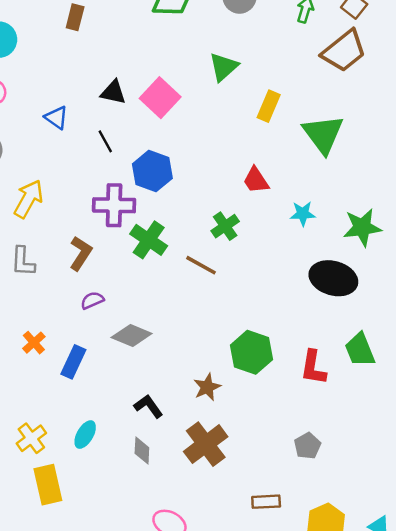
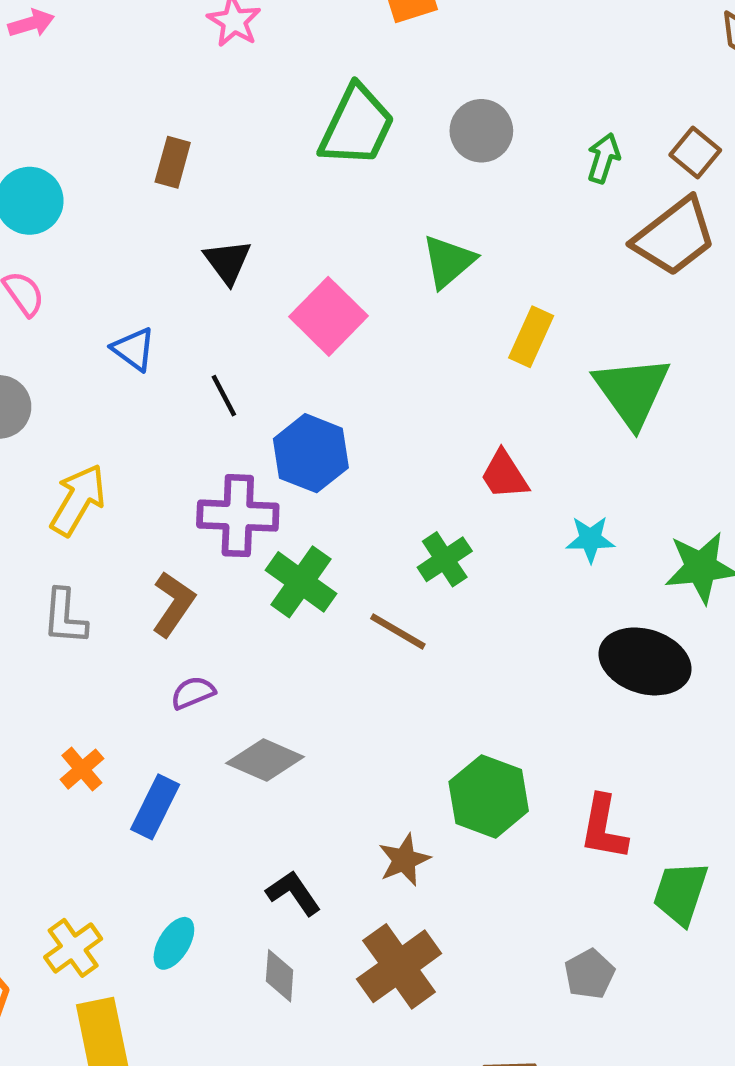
black triangle: (113, 92) -> (228, 262), moved, turned 40
green trapezoid: (360, 350) -> (680, 893), moved, turned 39

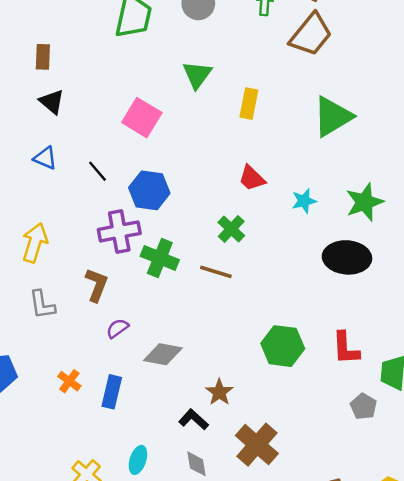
black triangle: (228, 262) -> (52, 102), moved
green triangle: (632, 391) -> (333, 117), moved, turned 48
brown star: (404, 860) -> (219, 392), moved
gray pentagon: (589, 974) -> (364, 406), moved

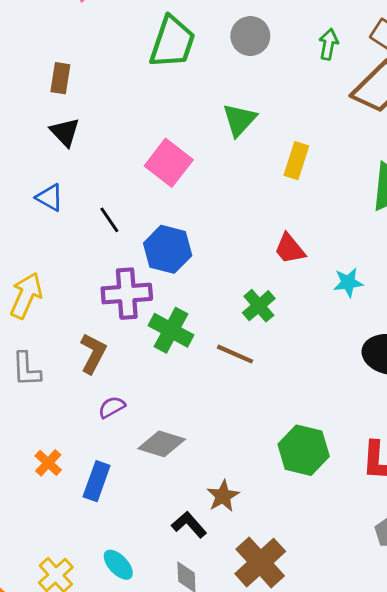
cyan ellipse: (138, 460) -> (118, 565), turned -68

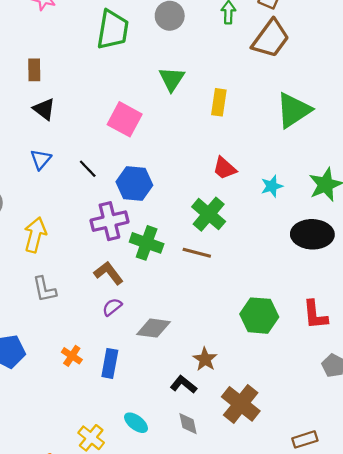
blue triangle: (50, 197) -> (41, 159), turned 50
green cross: (259, 306) -> (209, 214), size x1.4
brown L-shape: (93, 353) -> (109, 273), moved, turned -56

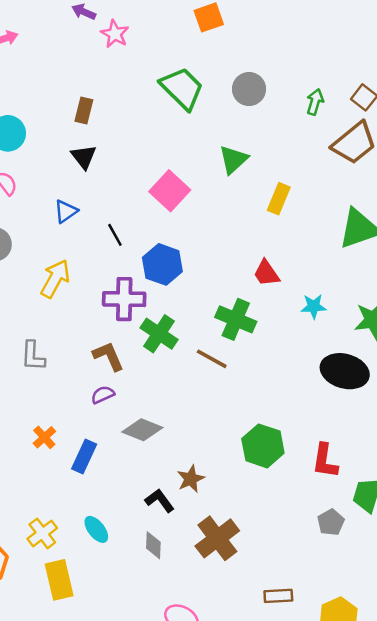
green trapezoid: (113, 30) -> (182, 88), turned -69
green cross: (209, 214) -> (236, 319), turned -32
yellow arrow: (35, 235) -> (55, 279), moved

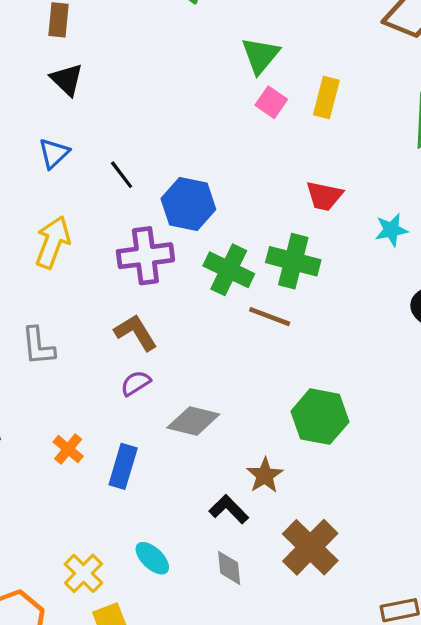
pink square: (170, 191) -> (271, 102), moved, size x0.6
red trapezoid: (266, 273) -> (324, 196), turned -36
green cross: (159, 334) -> (229, 270), moved
green hexagon: (263, 446) -> (320, 417), moved

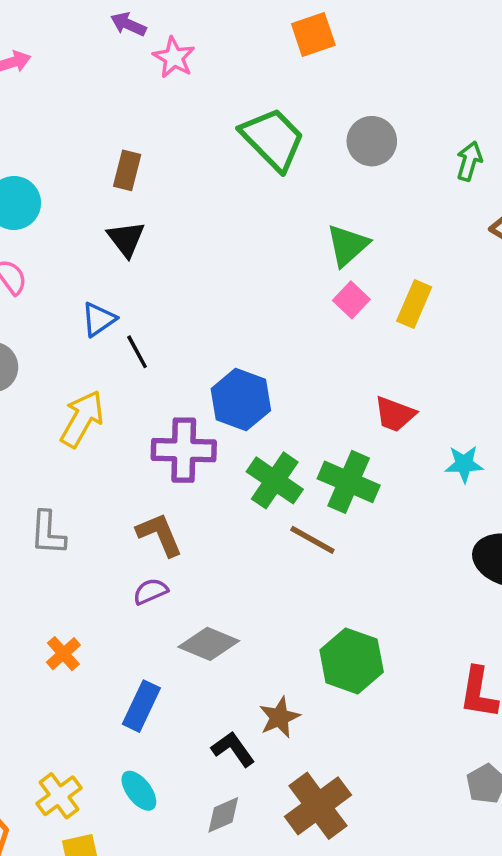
black line: (122, 175) -> (137, 352), moved
blue rectangle: (123, 466) -> (141, 706), moved
gray diamond: (229, 568) -> (223, 815), turned 63

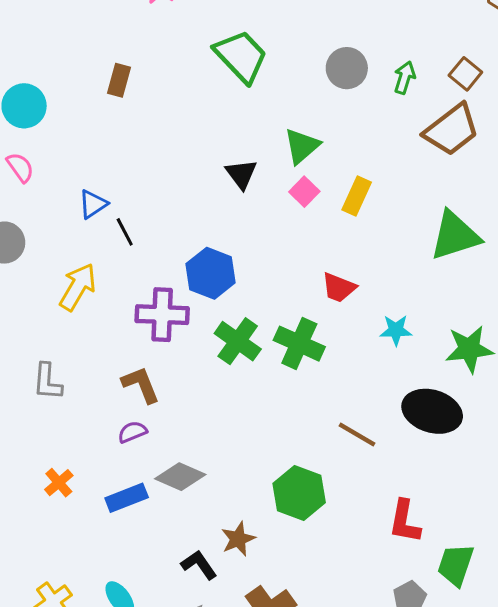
gray circle: (372, 141) -> (347, 68), moved
black triangle: (126, 239) -> (241, 174), moved
brown line: (312, 540) -> (357, 435), moved
blue rectangle: (141, 706) -> (127, 498), moved, turned 42

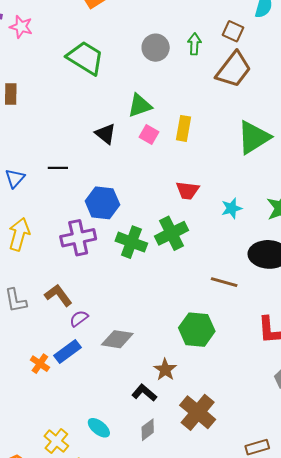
green triangle: (302, 146) -> (140, 105), turned 36
black line: (125, 232) -> (58, 168), moved, turned -48
green cross: (299, 344) -> (172, 233), turned -36
brown L-shape: (141, 385) -> (58, 295), moved
blue rectangle: (127, 498) -> (68, 351), moved

